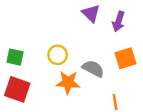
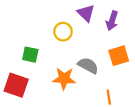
yellow circle: (58, 55) -> (63, 32), moved
green square: (15, 57) -> (30, 55), moved

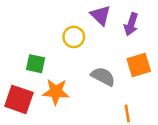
orange star: (64, 79) -> (56, 92), moved

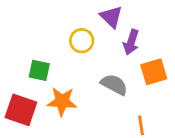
purple arrow: (131, 24) -> (131, 42), moved

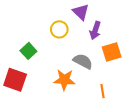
green square: (39, 70) -> (28, 51), turned 35
orange star: (62, 101) -> (64, 80), moved

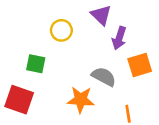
yellow circle: (59, 29) -> (61, 30), moved
green square: (28, 51) -> (36, 64), turned -35

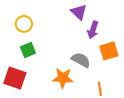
yellow circle: (61, 30) -> (24, 24), moved
green square: (36, 64) -> (28, 50), turned -35

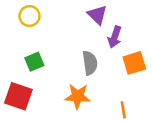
yellow circle: (24, 24) -> (29, 16), moved
gray semicircle: (81, 60) -> (90, 63), moved, turned 54

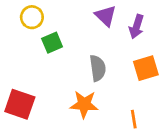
purple arrow: (115, 37) -> (136, 27), moved
green square: (34, 62) -> (52, 43), moved

